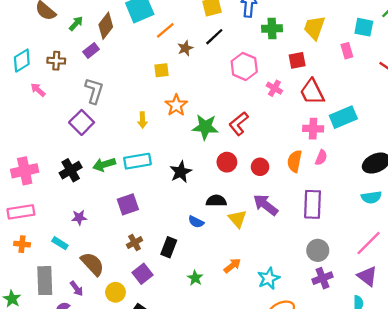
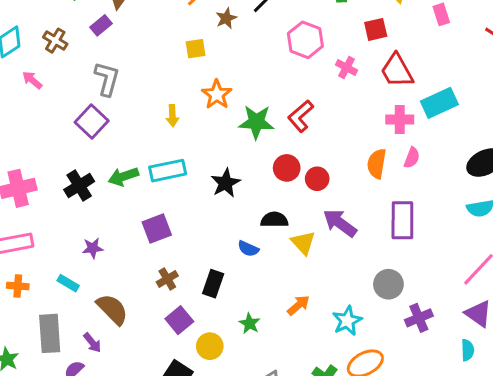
brown cross: (56, 61) -> (55, 41), turned 30
red circle: (260, 167) -> (317, 179), moved
gray circle: (318, 250) -> (388, 284), moved
yellow circle: (115, 292) -> (210, 346), moved

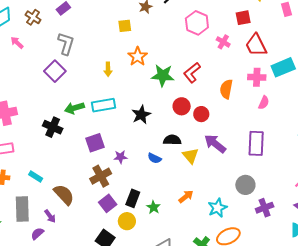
orange semicircle: (377, 164) -> (226, 89), moved
black cross: (79, 186) -> (53, 127), moved, turned -36
purple star: (93, 248) -> (120, 157), moved
brown cross: (167, 279) -> (101, 176), size x1.5
black rectangle: (213, 284) -> (133, 198), moved

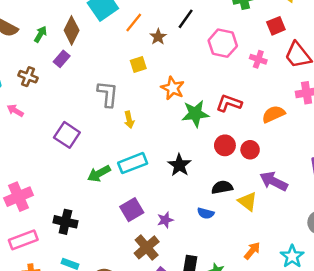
gray L-shape: (66, 44) -> (108, 94), moved
orange star: (138, 56) -> (173, 88), moved
red L-shape: (192, 73) -> (229, 103), turned 70
orange semicircle: (226, 89) -> (273, 114), turned 66
black cross: (53, 127) -> (65, 222), moved

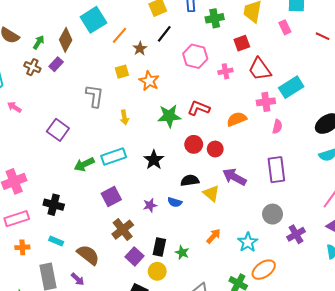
pink cross: (258, 59) -> (225, 71), turned -32
brown cross: (28, 77) -> (32, 67), moved
orange star: (173, 88) -> (149, 81), moved
yellow arrow: (129, 120) -> (124, 117), moved
purple star: (165, 220) -> (150, 205), moved

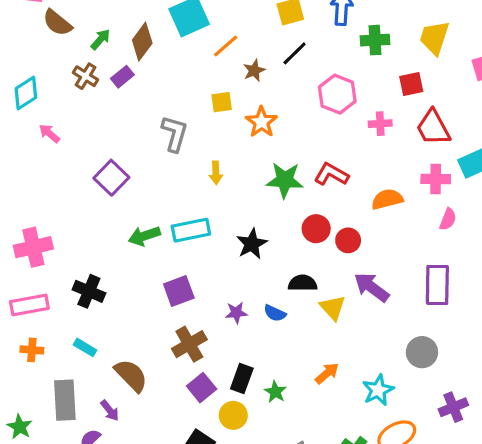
purple cross: (296, 234) -> (453, 407), moved

